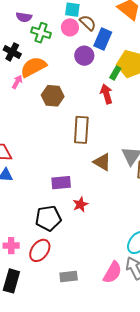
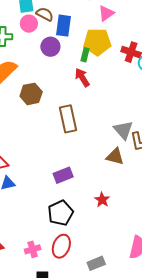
brown triangle: (102, 162) -> (115, 156), moved
red star: (80, 204) -> (102, 200), moved

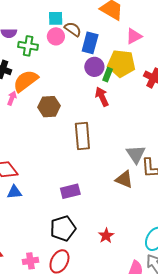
purple circle: (50, 47) -> (94, 67), moved
red star: (102, 200) -> (106, 236), moved

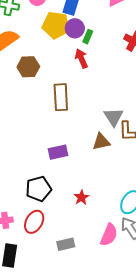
yellow pentagon: (121, 63) -> (56, 25), moved
brown triangle: (124, 179) -> (101, 142), turned -36
purple rectangle: (70, 191) -> (58, 152), moved

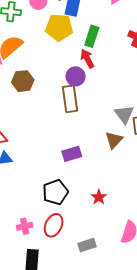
purple circle: (75, 28) -> (76, 76), moved
green rectangle: (88, 37) -> (92, 36), size x1.5
brown hexagon: (28, 67) -> (23, 81), moved
brown triangle: (101, 142) -> (114, 140), turned -30

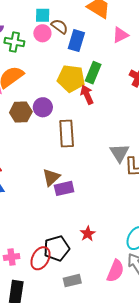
yellow pentagon: (59, 27) -> (71, 79), moved
purple circle: (76, 76) -> (43, 107), moved
brown triangle: (114, 140) -> (51, 177), moved
black pentagon: (55, 192) -> (57, 248), moved

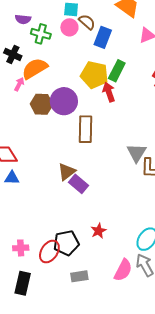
purple circle: (43, 107) -> (64, 101), size x1.4
purple rectangle: (64, 188) -> (79, 184), turned 48

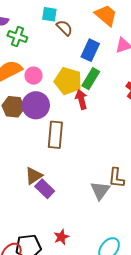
pink circle: (69, 27) -> (33, 76), moved
blue rectangle: (103, 37) -> (90, 50), moved
gray triangle: (137, 153) -> (100, 191), moved

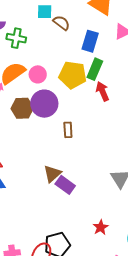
red arrow: (81, 99) -> (102, 91), moved
brown rectangle: (55, 135) -> (68, 130), size x0.6
red star: (61, 237) -> (101, 227), moved

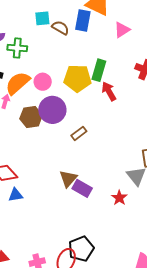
blue rectangle: (90, 41) -> (83, 20), moved
brown rectangle: (68, 130) -> (79, 133), turned 63
red star: (101, 227) -> (119, 198), moved

